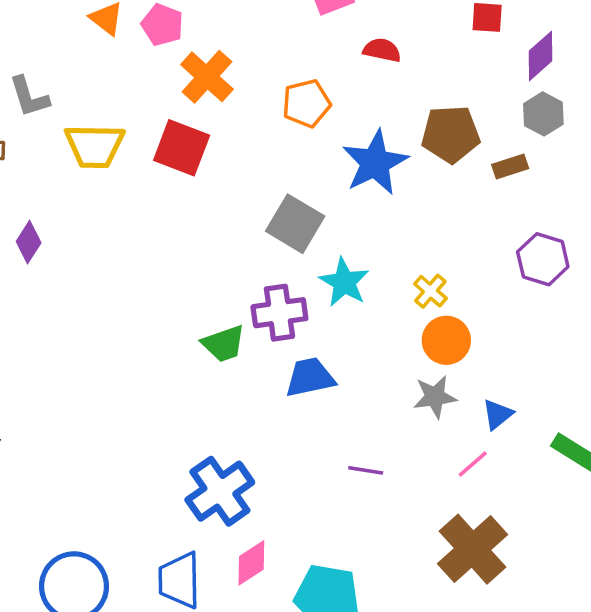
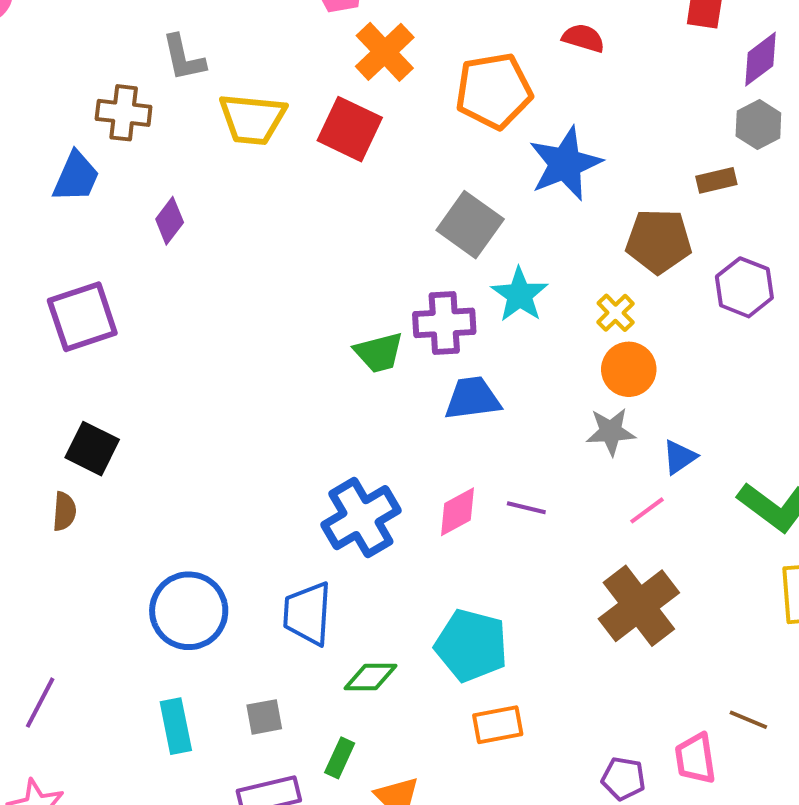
orange pentagon: (306, 103) -> (494, 91), size x1.4
brown pentagon: (451, 134) -> (659, 241), moved
pink diamond: (251, 563) -> (457, 512), moved

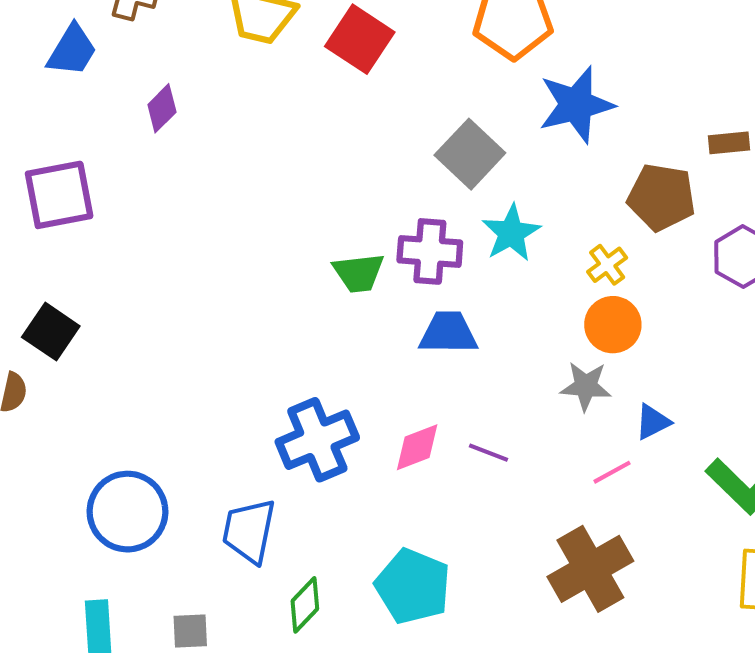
green diamond: (370, 677) -> (305, 605), turned -54

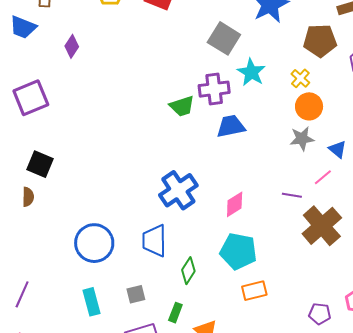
blue trapezoid: (72, 50) -> (23, 27), turned 92
blue triangle: (653, 422) -> (338, 149), turned -42
pink diamond: (417, 447) -> (235, 204), moved
purple line: (488, 453) -> (292, 195), moved

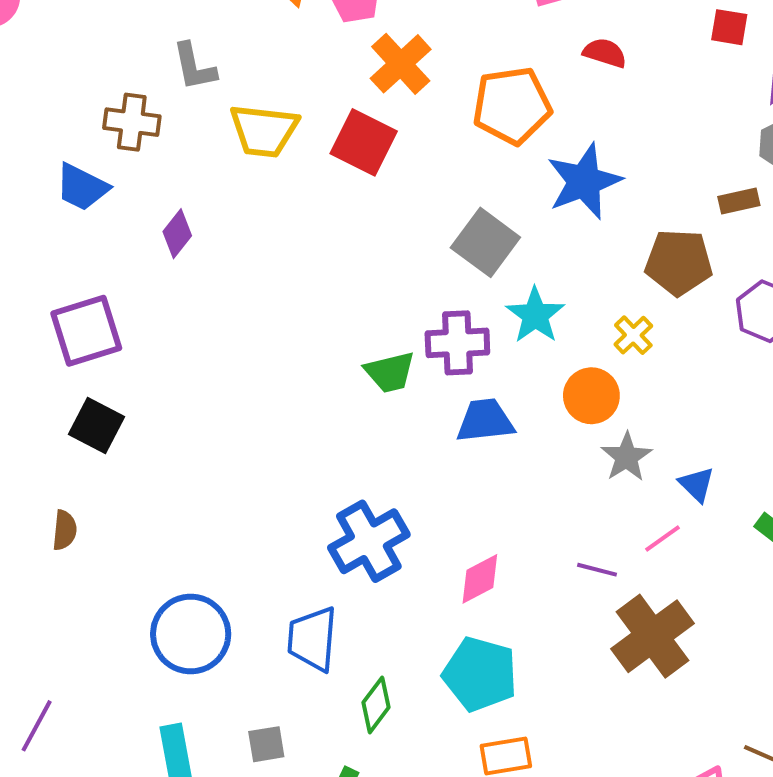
orange circle: (309, 106) -> (591, 396), moved
gray star: (302, 139) -> (626, 457), turned -30
black square: (40, 164) -> (96, 425), moved

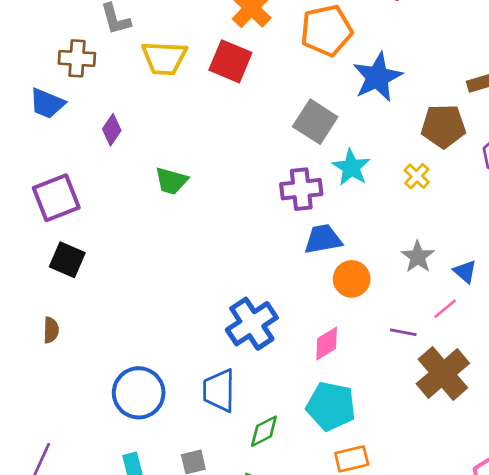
green trapezoid: (390, 372) -> (171, 181), moved, turned 33
orange circle: (591, 396) -> (352, 279), moved
green diamond: (376, 705) -> (264, 431), turned 30

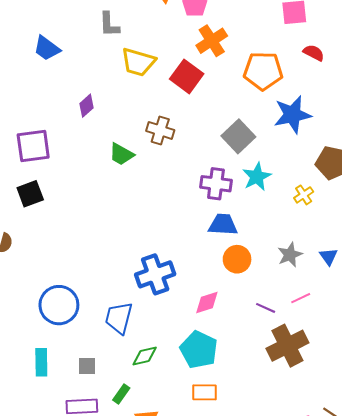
brown cross: (77, 58) -> (160, 130), moved
blue trapezoid: (47, 103) -> (47, 48), moved
black square: (67, 260) -> (30, 194), turned 32
blue triangle: (465, 272) -> (329, 257), moved

